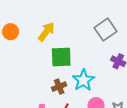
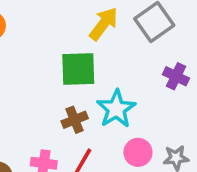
yellow arrow: (46, 32) -> (104, 24), moved

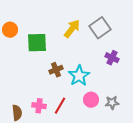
green square: (78, 69) -> (37, 43), moved
brown cross: (75, 120) -> (56, 70), moved

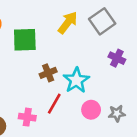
red line: (60, 106) -> (54, 104), moved

